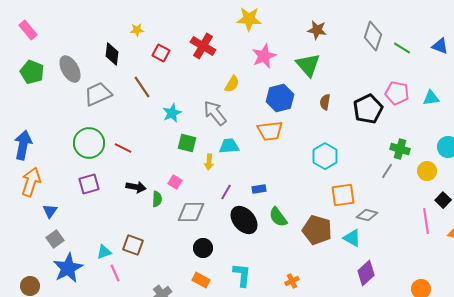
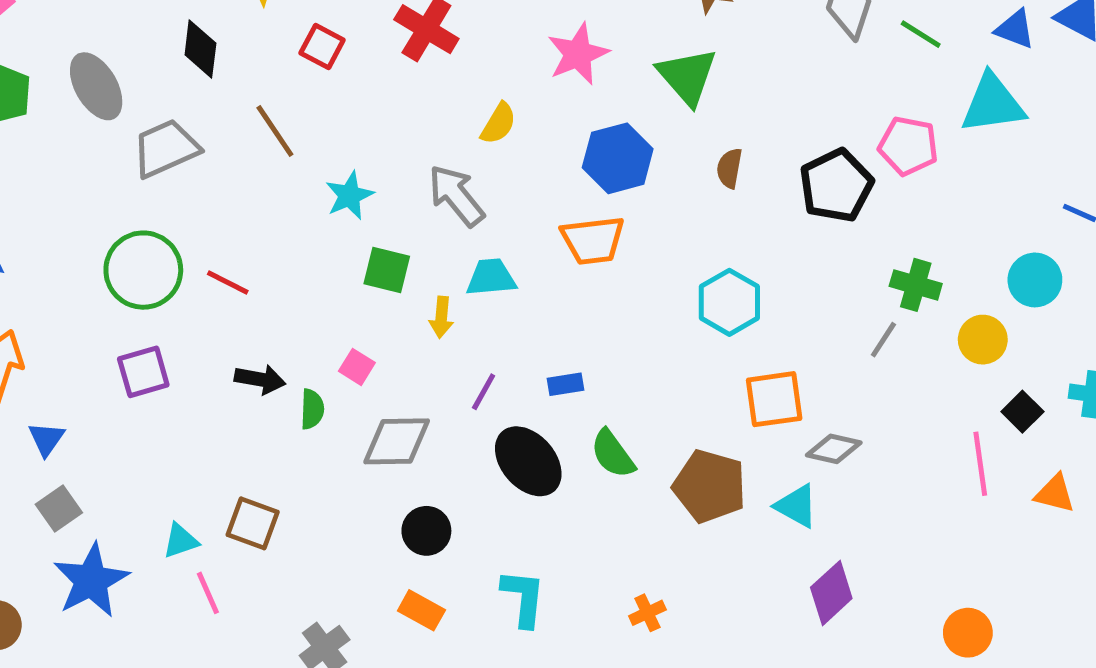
cyan triangle: (431, 98) -> (993, 104), moved, size x1.6

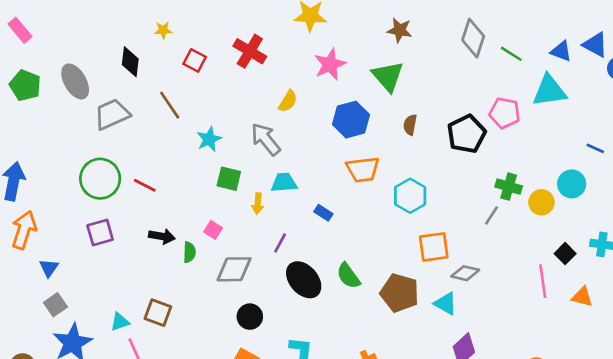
orange trapezoid: (593, 240) -> (363, 169), moved
yellow circle: (983, 340) -> (541, 202), moved
blue rectangle: (566, 384) -> (323, 213), moved, turned 42

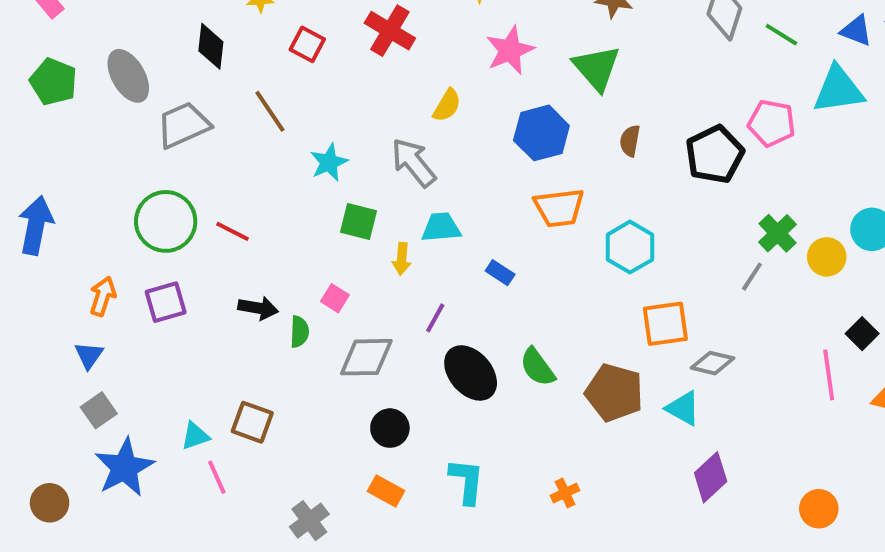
green cross: (509, 187) -> (778, 233), turned 30
orange arrow: (24, 230) -> (103, 296), moved, size x0.7

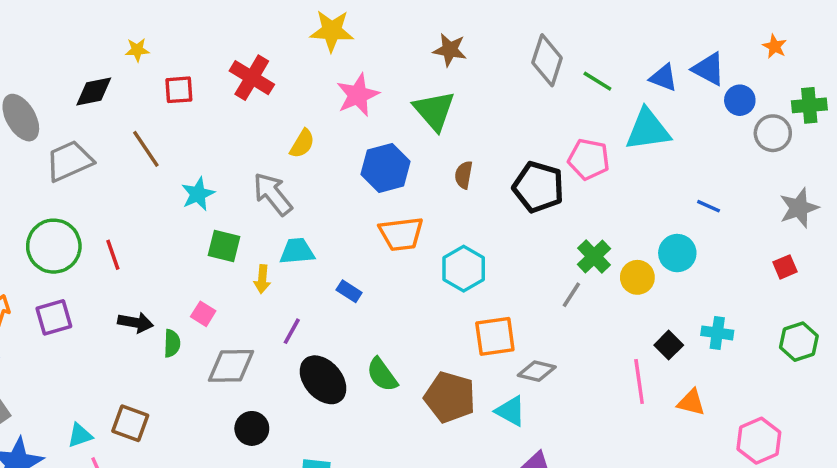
red square: (307, 44) -> (179, 90), turned -32
black diamond: (211, 46) -> (94, 92), turned 72
black pentagon: (715, 155) -> (538, 187), turned -30
red line: (233, 231) -> (113, 255), turned 44

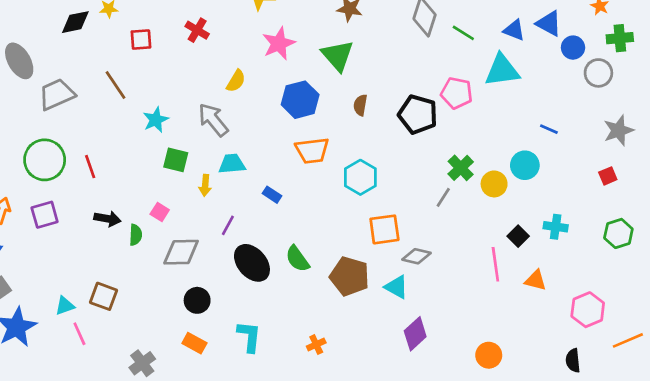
red cross: (252, 78) -> (197, 30), size x0.7
black diamond: (94, 92) -> (75, 22), moved
green cross: (809, 105) -> (620, 38), moved

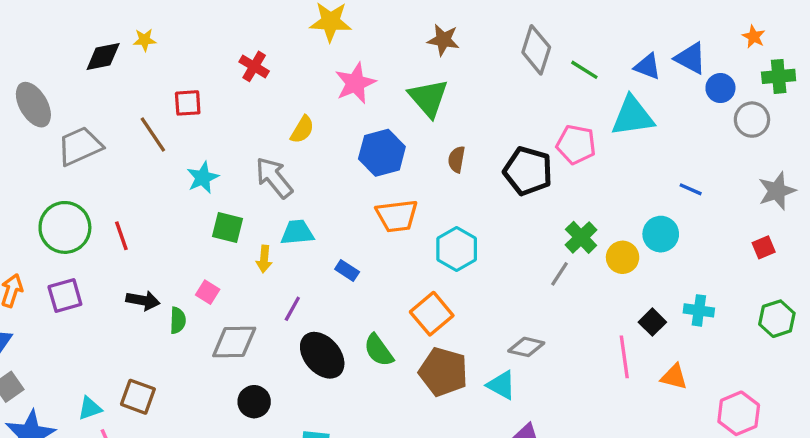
red square: (141, 39) -> (188, 103), moved
orange square: (384, 229) -> (432, 314), moved, turned -32

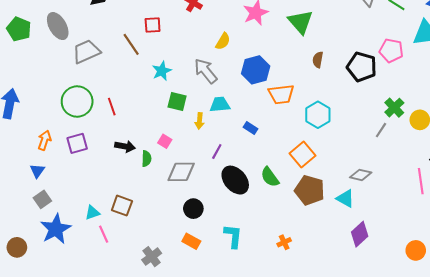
blue hexagon: (382, 153) -> (256, 70), moved

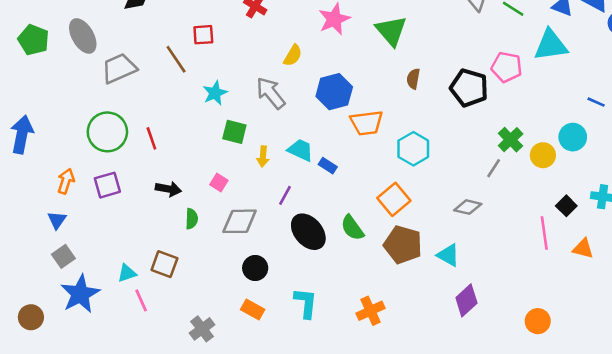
cyan trapezoid: (220, 105) -> (301, 150), moved, turned 30
green semicircle: (146, 159) -> (192, 219), moved
gray diamond: (361, 175) -> (468, 207), moved
orange cross: (284, 242) -> (371, 311), size x1.5

